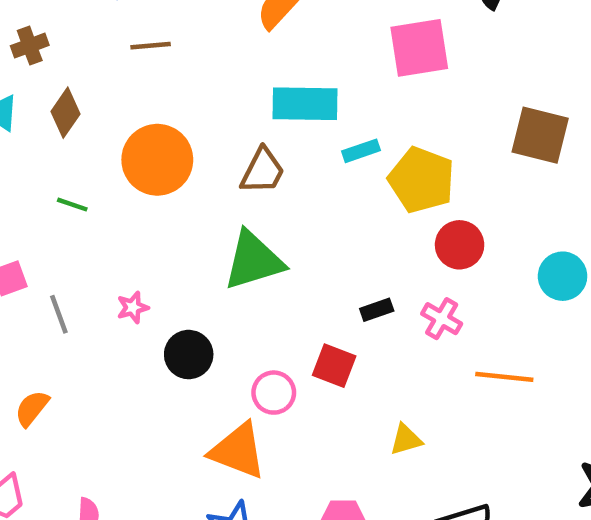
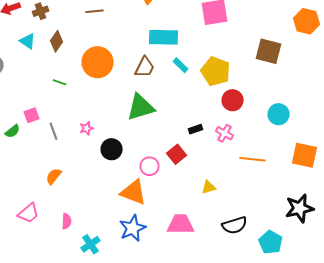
cyan rectangle: (361, 151) -> (181, 65), moved, turned 63
red square: (334, 366) -> (177, 154), turned 30
orange semicircle: (32, 408) -> (54, 176), moved

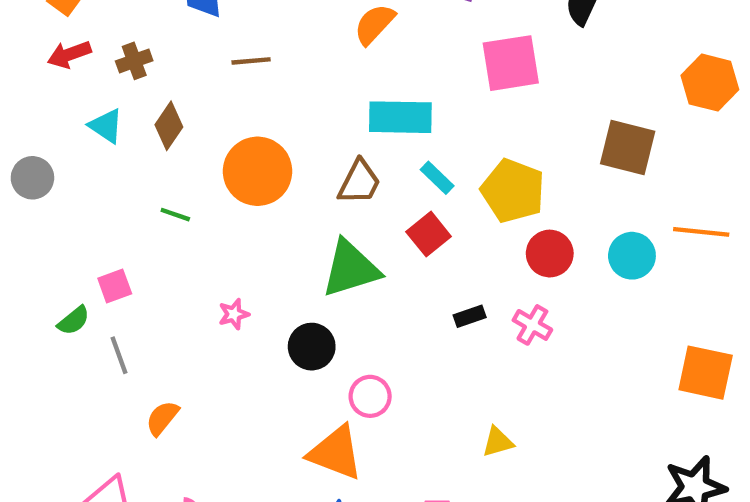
cyan circle: (279, 114) -> (632, 256), moved
gray line: (54, 131) -> (119, 355), moved
black circle: (112, 149) -> (312, 347), moved
red square: (177, 154) -> (429, 234), moved
orange line: (253, 159) -> (701, 232), moved

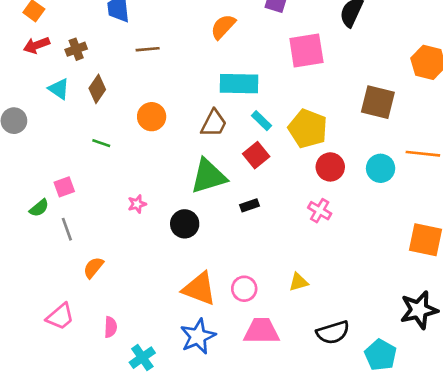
orange circle: (258, 171) -> (152, 117), size x0.7
black rectangle: (470, 316) -> (250, 205), moved
pink circle: (370, 396) -> (244, 289), moved

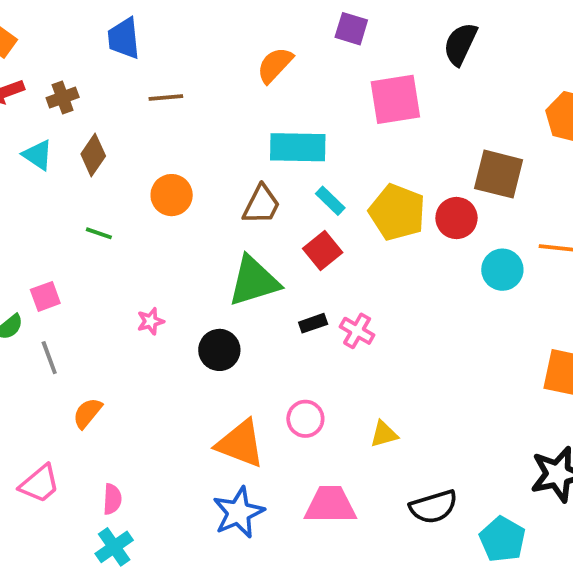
red circle: (330, 167) -> (456, 218), moved
pink cross: (320, 211) -> (357, 331), moved
pink circle: (244, 289) -> (305, 419), moved
cyan cross: (142, 358) -> (114, 547), moved

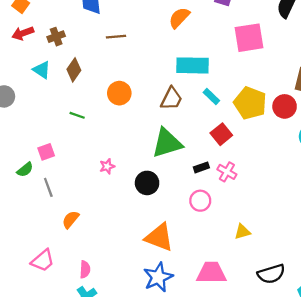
red square: (323, 251) -> (221, 134), moved
pink circle: (305, 419) -> (200, 201), moved

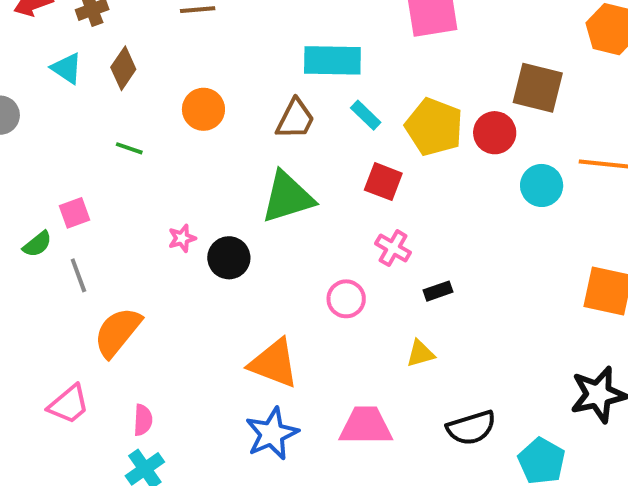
red square: (221, 134) -> (383, 182), turned -30
black rectangle: (201, 167) -> (438, 291), moved
black circle: (147, 183) -> (229, 258), moved
orange semicircle: (71, 220) -> (117, 332), size x1.6

